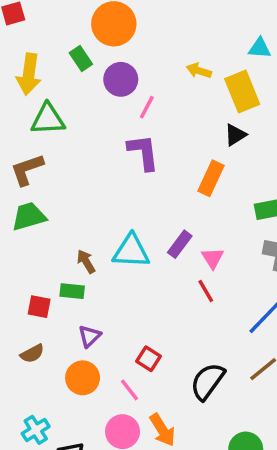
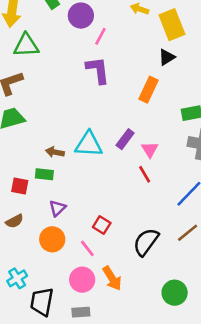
brown arrow: (86, 262) -> (55, 152), turned -48

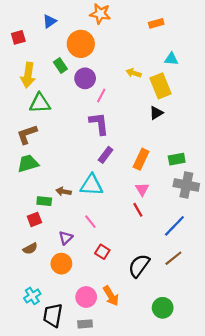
orange rectangle: (149, 90) -> (141, 159), moved
purple rectangle: (125, 139) -> (106, 155), moved
green rectangle: (44, 174) -> (44, 201), moved
red square: (20, 186) -> (34, 219), turned -32
pink line: (87, 248) -> (90, 222), moved

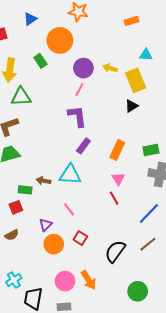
purple circle: (85, 78) -> (83, 68), moved
orange circle: (61, 264) -> (54, 244), moved

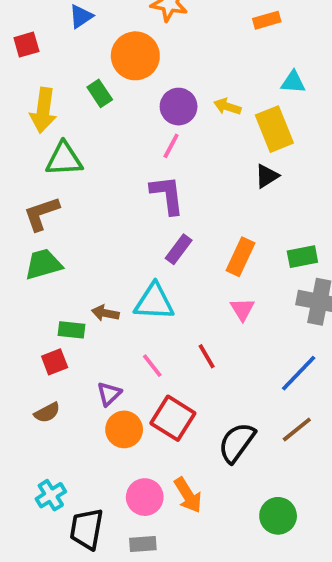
red line: (114, 198) -> (207, 356), moved
red square: (80, 238) -> (173, 418), size x1.6

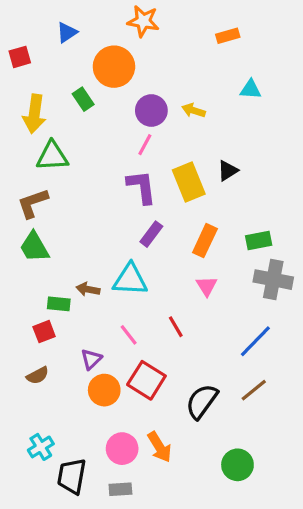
yellow rectangle: (274, 129) -> (189, 182), moved
green trapezoid: (43, 264) -> (34, 247), turned -104

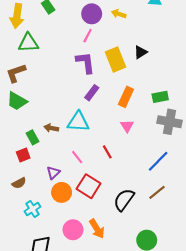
green trapezoid: (34, 247) -> (17, 101), turned -30
green rectangle: (59, 304) -> (32, 137), turned 56
cyan cross: (41, 447) -> (32, 209), moved

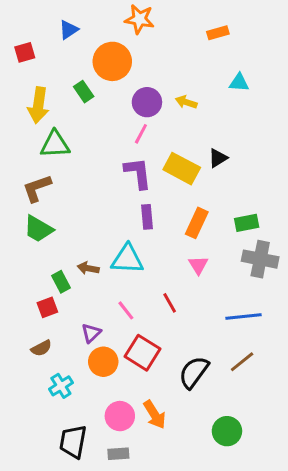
yellow rectangle: (116, 60) -> (182, 169), turned -40
purple rectangle: (92, 93) -> (147, 217), turned -42
blue line: (158, 161) -> (244, 316), turned 40

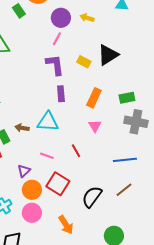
black triangle: (218, 158) -> (108, 55), size x1.6
yellow rectangle: (182, 169) -> (84, 62), size x0.6
pink line: (126, 310) -> (47, 156), turned -32
pink circle: (120, 416) -> (32, 213), moved

